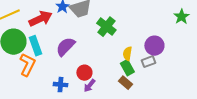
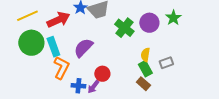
green star: (181, 17) -> (173, 18), moved
purple circle: (154, 46) -> (149, 23), moved
orange L-shape: (27, 65) -> (61, 68), moved
purple arrow: (89, 86) -> (93, 87), moved

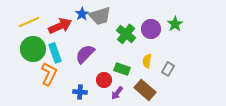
gray rectangle: (166, 63) -> (168, 69), turned -40
orange L-shape: (61, 68) -> (49, 74), moved
green rectangle: (145, 69) -> (122, 69), moved, turned -42
brown rectangle: (143, 84) -> (145, 90), size x1.5
purple arrow: (93, 87) -> (117, 93), moved

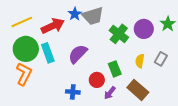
green rectangle: (122, 69) -> (115, 69), turned 49
gray rectangle: (168, 69) -> (161, 59), moved
orange L-shape: (49, 74) -> (24, 74), moved

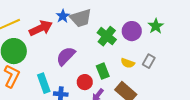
cyan rectangle: (48, 53) -> (44, 83), moved
yellow semicircle: (140, 61) -> (128, 63), turned -80

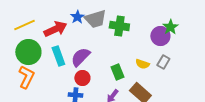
purple circle: (132, 31) -> (160, 36), moved
green cross: (107, 36) -> (119, 26), moved, turned -30
red circle: (85, 82) -> (82, 78), moved
cyan rectangle: (44, 83) -> (58, 56), moved

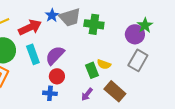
gray rectangle: (163, 62) -> (138, 60), size x1.5
yellow semicircle: (142, 64) -> (104, 64), moved

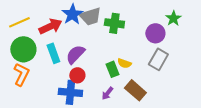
blue star: (52, 15) -> (72, 14), size x1.5
green star: (145, 25) -> (173, 18), moved
blue cross: (50, 93) -> (70, 92), size x1.6

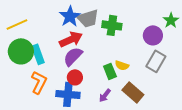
red arrow: (50, 26) -> (71, 39), moved
cyan rectangle: (53, 53) -> (38, 54), moved
orange L-shape: (21, 74) -> (39, 82), moved

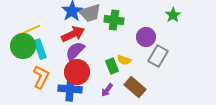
yellow line: (17, 24) -> (30, 30), moved
purple circle: (153, 35) -> (146, 37), moved
red circle: (75, 77) -> (77, 72), size x1.6

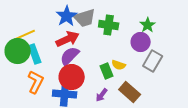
green star: (173, 15) -> (148, 25), moved

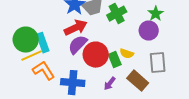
green cross: (109, 25) -> (117, 14), turned -36
yellow line: (25, 35) -> (32, 56), moved
gray rectangle: (153, 61) -> (158, 63), moved, turned -35
red circle: (72, 77) -> (96, 55), moved
orange L-shape: (36, 82) -> (44, 71), turned -60

